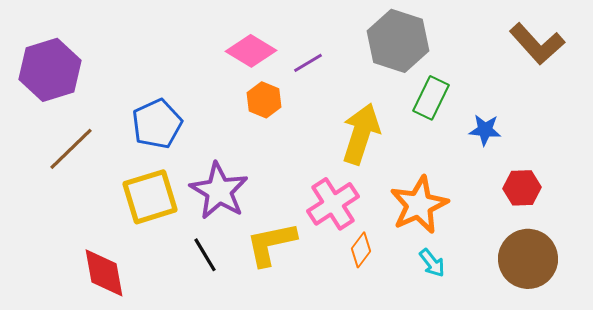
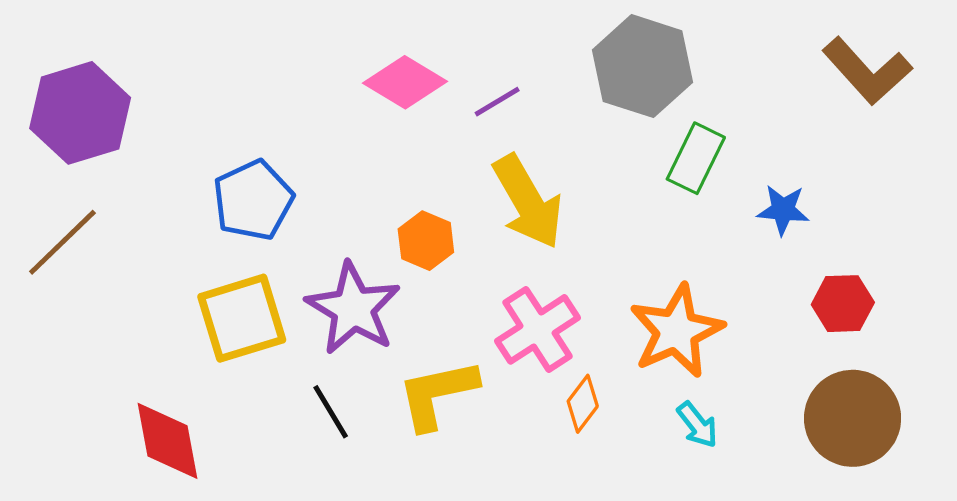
orange hexagon: (264, 100) -> (426, 241), moved
yellow arrow: (361, 134) -> (528, 202), moved, turned 132
brown line: (71, 149) -> (62, 242), moved

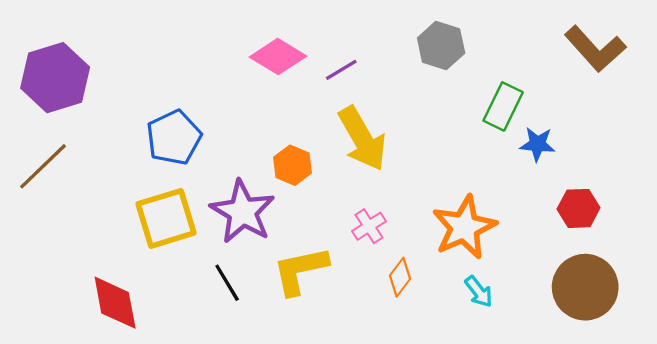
gray hexagon: (642, 66) -> (441, 45), size x0.7
green rectangle: (696, 158) -> (503, 106), moved
pink cross: (537, 329) -> (369, 226), size x0.6

